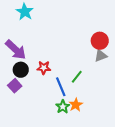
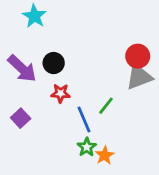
gray triangle: (101, 56) -> (139, 77), size x1.5
black circle: (21, 70) -> (54, 63), moved
orange star: (76, 105) -> (105, 155), moved

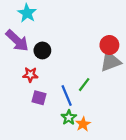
purple arrow: (22, 69) -> (17, 41), moved
red star: (61, 93) -> (30, 75), moved
purple square: (21, 118) -> (39, 98), moved, turned -32

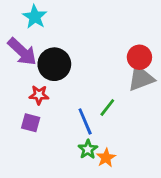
black circle: (42, 50) -> (54, 64), size x1.5
purple square: (39, 98) -> (31, 123), moved

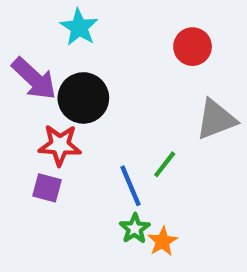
cyan star: (35, 17) -> (79, 27), moved
red circle: (139, 57) -> (193, 47), moved
red star: (39, 95) -> (60, 145), size x1.4

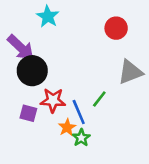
black circle: (83, 98) -> (32, 71), moved
red star: (60, 145) -> (53, 100), moved
orange star: (163, 241) -> (67, 127), moved

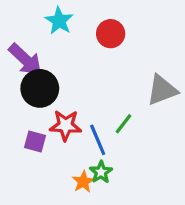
red circle: (116, 28) -> (111, 34), moved
orange star: (67, 127) -> (83, 182), moved

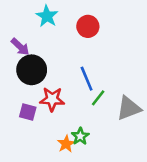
purple arrow: (25, 59) -> (20, 47), size x0.7
gray triangle: (162, 90) -> (129, 108), moved
blue line: (98, 140) -> (87, 79), moved

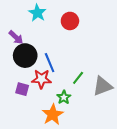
blue line: (87, 79) -> (50, 63), moved
green star: (80, 136) -> (64, 97), moved
orange star: (66, 144) -> (53, 115), size x1.5

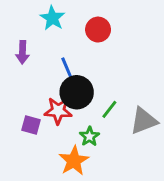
purple arrow: (16, 37) -> (22, 52), turned 49
black circle: (25, 56) -> (77, 92), moved
blue line: (50, 63) -> (68, 71), moved

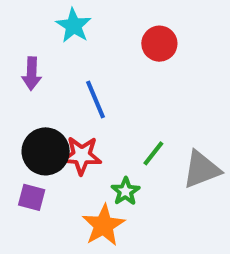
red circle: (98, 30) -> (159, 44), moved
black circle: (77, 92) -> (46, 151), moved
purple square: (31, 125) -> (32, 197), moved

